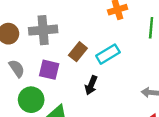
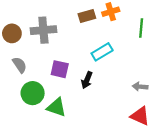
brown rectangle: (78, 52) -> (87, 16), moved, turned 35
purple square: (49, 70) -> (60, 69), moved

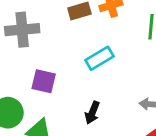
black arrow: (87, 80) -> (92, 113), moved

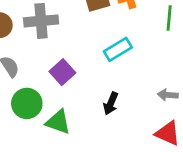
purple square: (44, 81) -> (62, 72), turned 35

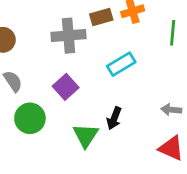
gray cross: (41, 21) -> (68, 36), moved
green triangle: (58, 122) -> (86, 135), moved, turned 44

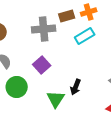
cyan rectangle: (121, 64) -> (85, 36), moved

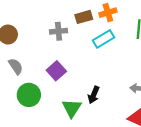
gray cross: (44, 29) -> (59, 31), size x0.7

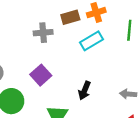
black arrow: (94, 95) -> (84, 90), moved

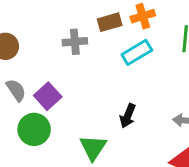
purple square: (41, 75) -> (48, 96), moved

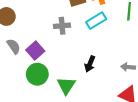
gray cross: (75, 42) -> (62, 26), moved
green circle: (34, 129) -> (37, 74), moved

